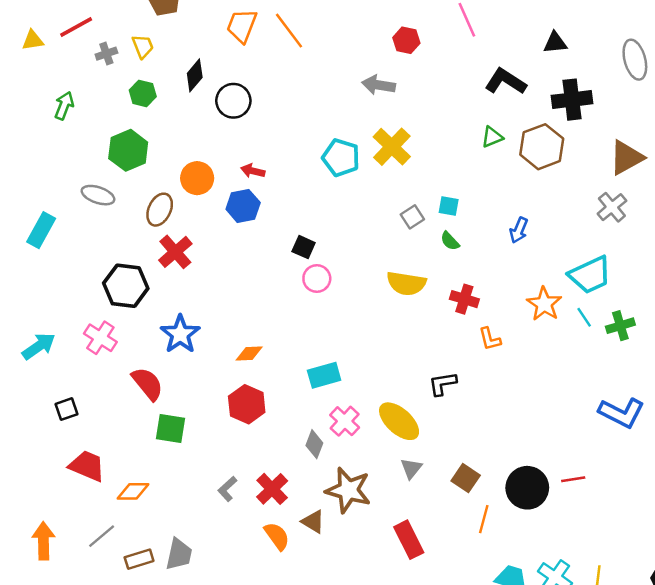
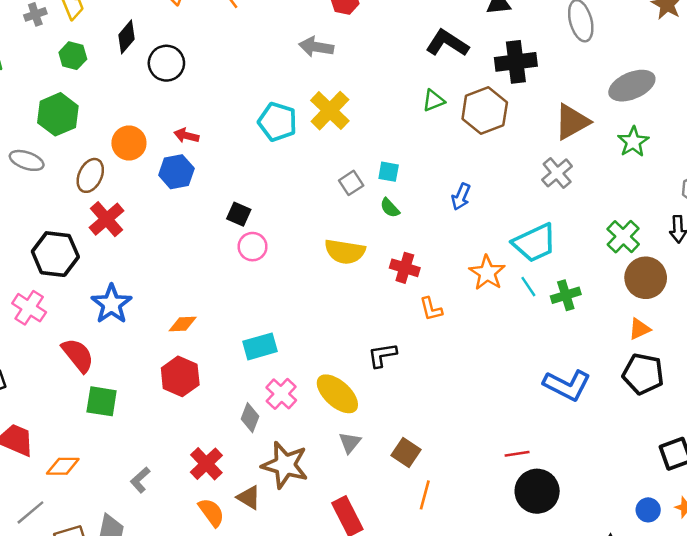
black circle: (527, 488) -> (537, 491), moved
gray L-shape: (227, 489) -> (140, 480), moved

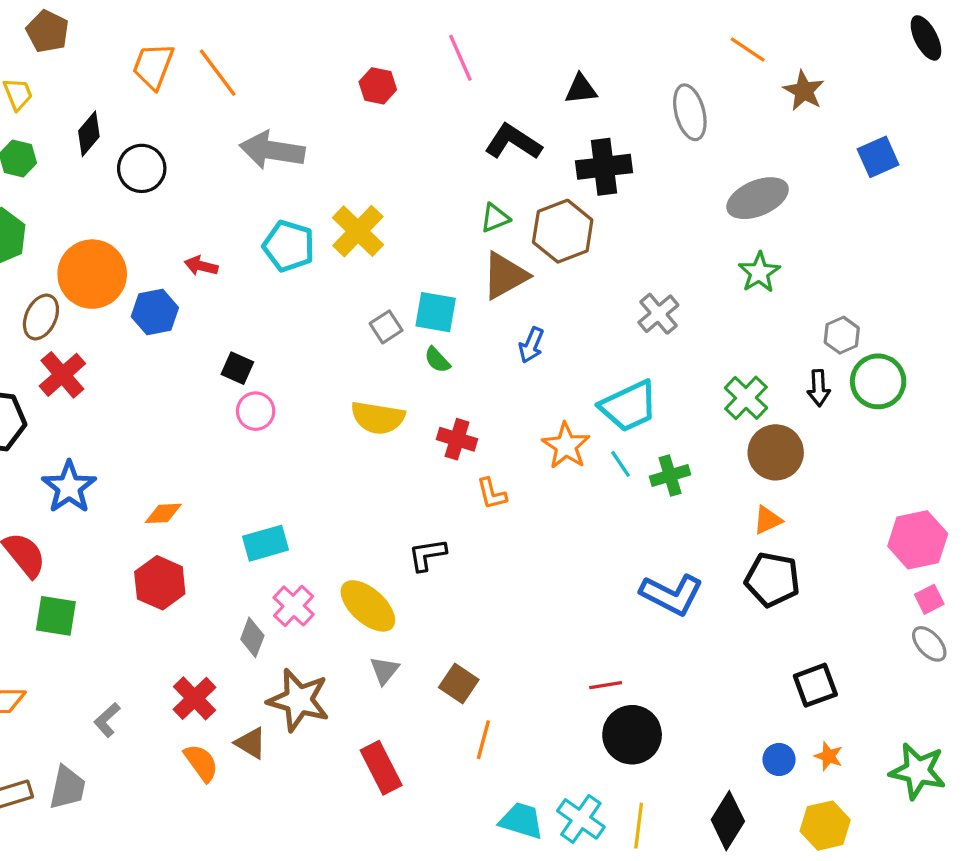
gray arrow: (316, 47) -> (272, 150), moved, size x1.4
brown triangle: (572, 122) -> (505, 276), moved
red arrow: (186, 136) -> (201, 266), moved
orange circle: (129, 143) -> (92, 274), size x1.5
cyan square: (389, 172) -> (436, 312), size x1.5

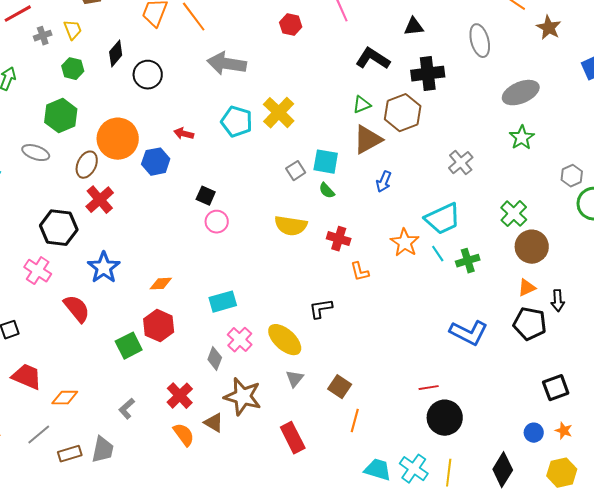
black arrow: (819, 388) -> (558, 301), moved
green square: (56, 616) -> (129, 346), moved, turned -36

